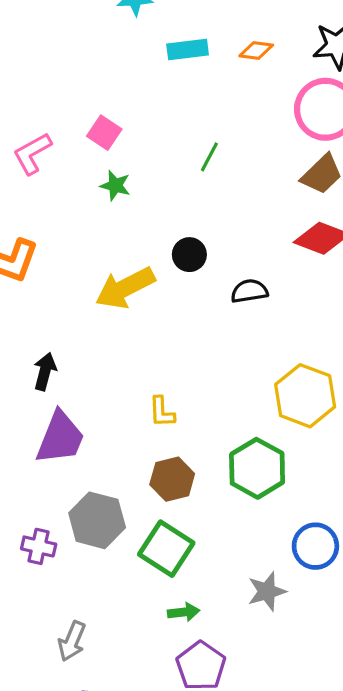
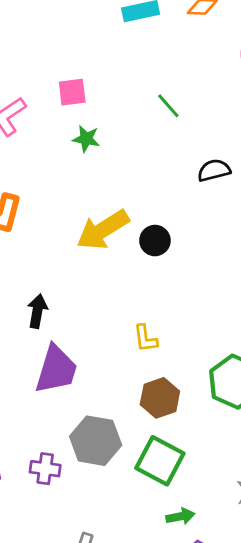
pink square: (104, 133) -> (72, 92), turned -36
green line: (209, 157) -> (168, 106), turned -64
black circle: (189, 255) -> (155, 241), moved
black semicircle: (249, 291) -> (214, 170), moved

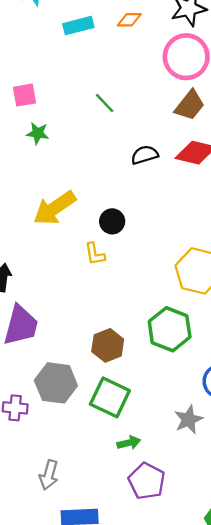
black circle: (155, 241) -> (112, 221), moved
yellow L-shape: (145, 338) -> (95, 254), moved

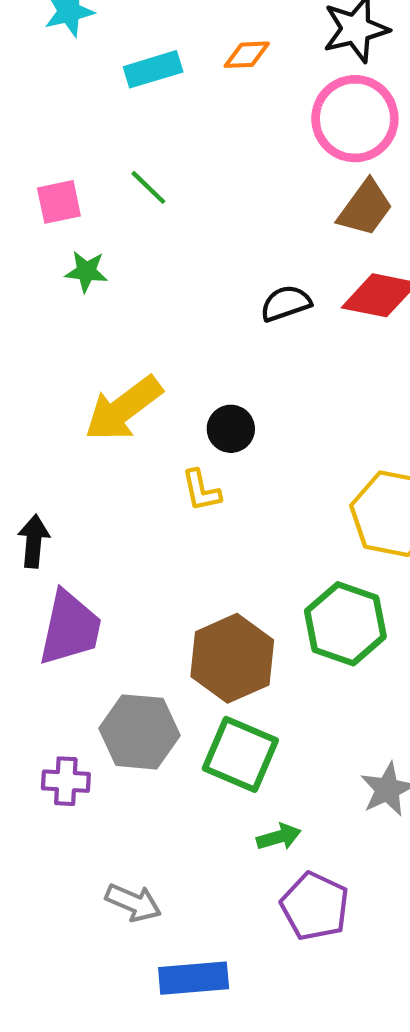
green line: (105, 103) -> (148, 187), moved
brown hexagon: (108, 345) -> (232, 658), size x1.4
gray arrow: (49, 475) -> (133, 903), turned -80

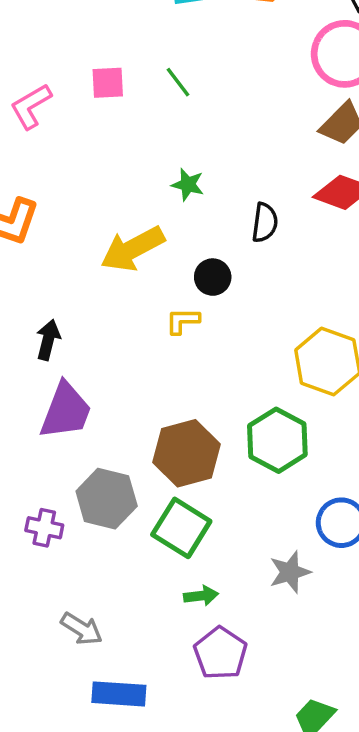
green star: (86, 271) -> (188, 185), moved
black semicircle: (286, 303) -> (265, 223), moved, turned 108
yellow L-shape: (201, 490) -> (183, 321), turned 93

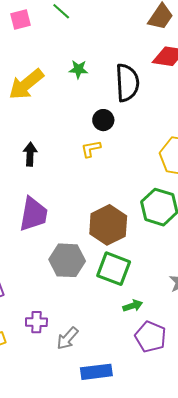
black semicircle: (265, 223) -> (127, 83), size x1.6
yellow arrow: (133, 249) -> (26, 84), moved
black arrow: (48, 340) -> (30, 154), moved
purple cross: (44, 528) -> (36, 322), moved
gray arrow: (82, 629) -> (67, 338), turned 110

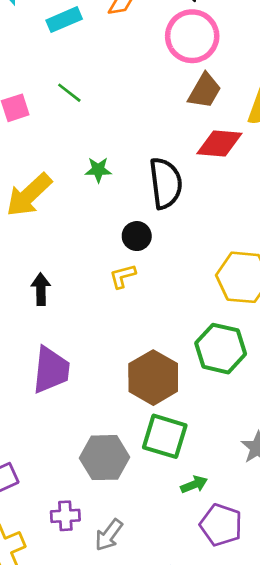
gray hexagon: (67, 260) -> (105, 458), moved

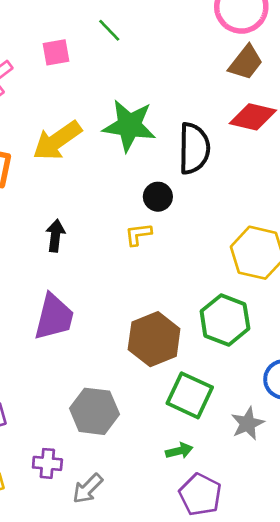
green line: (69, 93) -> (109, 30), moved
green star: (98, 170) -> (129, 126), size x2.0
green square: (165, 436) -> (190, 395), moved

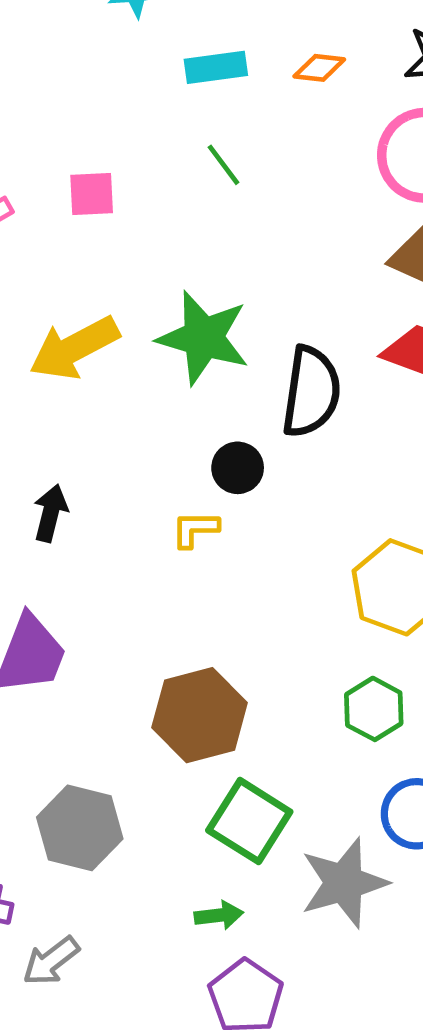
green line: (109, 30) -> (223, 165), moved
green hexagon: (225, 320) -> (374, 709), moved, size x0.7
gray star: (248, 424) -> (344, 883), size x1.5

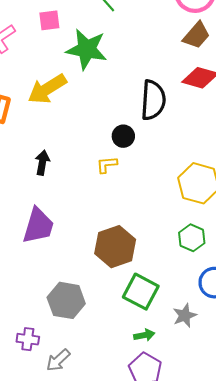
green star: (203, 338) -> (87, 49), moved
gray star: (344, 883) -> (185, 316), size x0.6
green arrow: (219, 915) -> (144, 335), moved

